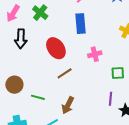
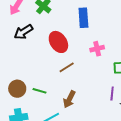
black arrow: (21, 39) -> (23, 32), turned 54
brown circle: (14, 85) -> (17, 89), moved

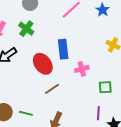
blue rectangle: (83, 18) -> (63, 49), moved

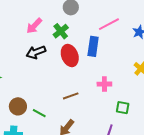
blue rectangle: (63, 49) -> (93, 46), moved
red ellipse: (43, 64) -> (70, 56), moved

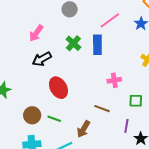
green cross: (61, 31) -> (73, 43), moved
red ellipse: (70, 56) -> (58, 88), moved
brown line: (71, 96) -> (102, 109), moved, turned 49

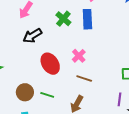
pink cross: (114, 80) -> (79, 56), moved, turned -32
brown line: (102, 109) -> (84, 79), moved

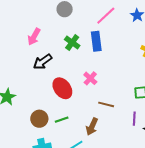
brown line: (84, 79) -> (106, 104), moved
green line: (47, 95) -> (62, 120), turned -32

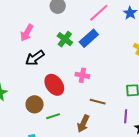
blue rectangle: (96, 41) -> (89, 38), turned 54
pink cross: (90, 78) -> (82, 75), turned -32
brown circle: (39, 119) -> (35, 104), moved

